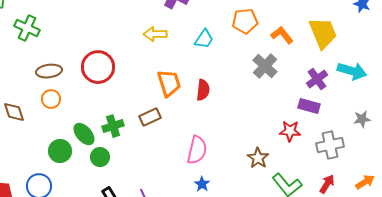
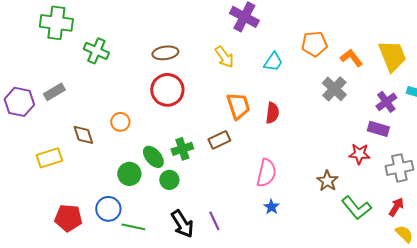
yellow arrow: (155, 34) -> (224, 57), turned -125
brown ellipse: (49, 71) -> (165, 53), moved

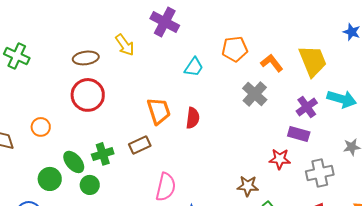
yellow arrow: (224, 57) -> (125, 45), moved
pink semicircle: (266, 173) -> (166, 187), moved
brown star: (327, 181) -> (248, 186), turned -30

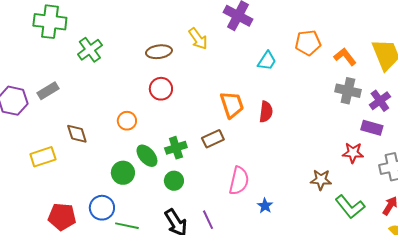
green cross: (17, 56) -> (90, 50), turned 30
gray cross: (255, 94) -> (348, 91), moved, turned -30
red circle: (88, 95) -> (161, 89), size x0.7
orange circle: (41, 127) -> (127, 121), moved
green circle: (90, 185) -> (174, 181), moved

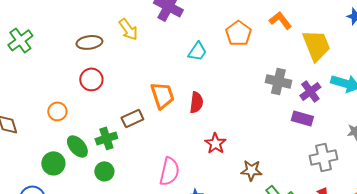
orange pentagon: (308, 43) -> (238, 33), turned -30
orange L-shape: (345, 57) -> (280, 20), moved
brown rectangle: (213, 139) -> (132, 118), moved
red star: (353, 153) -> (215, 143), moved, turned 30

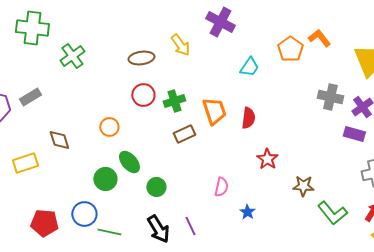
orange L-shape: (280, 20) -> (319, 38), moved
green cross: (106, 138) -> (174, 101), moved
pink semicircle: (169, 171) -> (221, 187), size x0.7

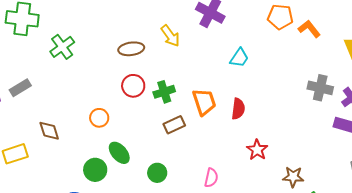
orange pentagon: (290, 49) -> (280, 17), moved, turned -30
green circle: (156, 187) -> (157, 173), moved

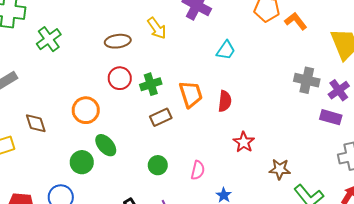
orange circle: (99, 118) -> (86, 110), size x1.4
green circle: (157, 173) -> (158, 165), moved

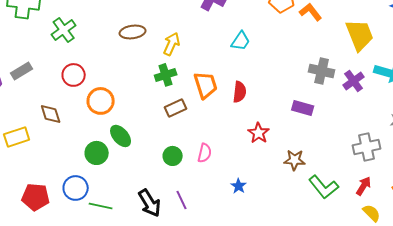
yellow arrow: (157, 28) -> (172, 44), moved, turned -120
red circle: (120, 78) -> (74, 75), moved
purple rectangle: (331, 117) -> (303, 108), moved
pink semicircle: (198, 170) -> (205, 153), moved

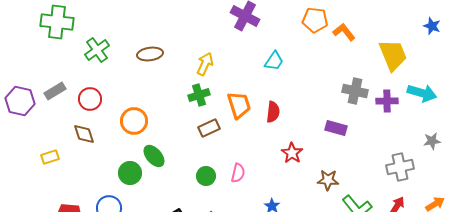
brown ellipse: (133, 32) -> (150, 54), moved
red circle: (74, 75) -> (90, 99), moved
purple cross: (354, 81) -> (387, 101), turned 35
yellow rectangle: (17, 137) -> (50, 157), size x0.7

